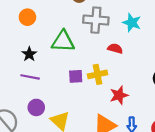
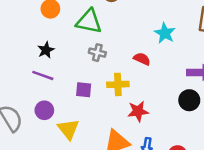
gray cross: (96, 20) -> (97, 53), moved, size x0.6
green triangle: (63, 41) -> (89, 22), moved
purple square: (76, 76) -> (84, 90), moved

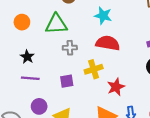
cyan star: (165, 33) -> (103, 16), moved
red semicircle: (142, 59) -> (108, 43), size x1.6

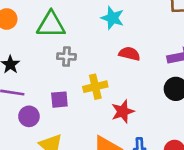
red semicircle: (108, 43) -> (129, 54), moved, size x0.7
purple circle: (39, 106) -> (29, 116), moved

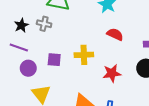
gray cross: (66, 57) -> (44, 24), moved
red star: (123, 112) -> (112, 73), moved

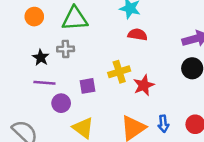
red semicircle: (115, 34) -> (138, 35), moved
red star: (112, 73) -> (144, 85), moved

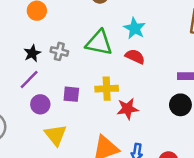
green triangle: (75, 19) -> (99, 43), moved
purple line: (44, 83) -> (29, 80), turned -65

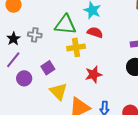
yellow cross: (107, 89) -> (76, 47), moved
purple square: (71, 94) -> (48, 68), turned -32
yellow triangle: (56, 135) -> (58, 91), moved

